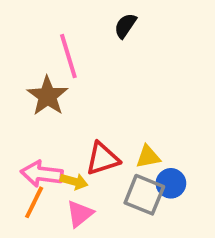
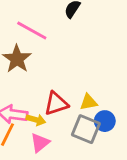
pink line: (68, 56) -> (32, 31), turned -44

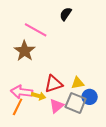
pink triangle: (40, 143) -> (57, 106), moved

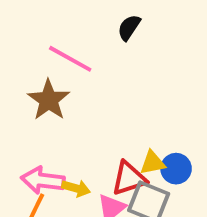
red triangle: (54, 84) -> (129, 178), moved
blue circle: (90, 97) -> (176, 169), moved

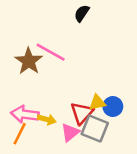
pink line: (70, 59) -> (51, 52), moved
red triangle: (129, 178) -> (82, 113), turned -30

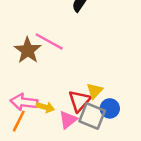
yellow triangle: (97, 103) -> (95, 91), turned -36
blue circle: (113, 107) -> (110, 108), moved

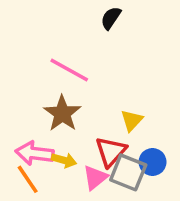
brown star: (28, 50) -> (62, 113), moved
yellow triangle: (95, 91) -> (132, 120), moved
orange line: (19, 121) -> (28, 179), turned -60

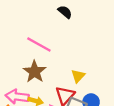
black semicircle: (111, 18) -> (65, 12), turned 96

